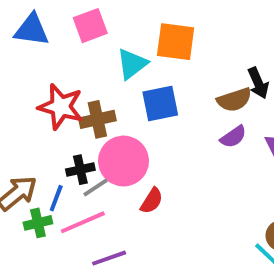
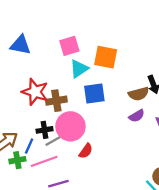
pink square: (90, 26) -> (69, 46), moved

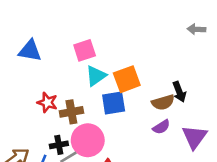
orange square: (106, 57) -> (127, 79), moved, turned -30
red star: (35, 92) -> (47, 102), size x0.7

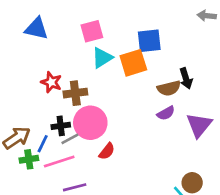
blue square: (114, 103) -> (149, 41), moved

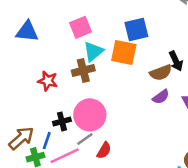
orange square: (133, 63) -> (124, 52), turned 36
brown cross: (75, 93) -> (83, 70), moved
gray line: (70, 139) -> (85, 139), moved
red semicircle: (107, 151) -> (104, 150), moved

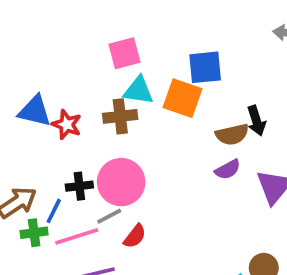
blue triangle: (27, 31) -> (35, 111), moved
cyan triangle: (93, 51) -> (138, 91), turned 40

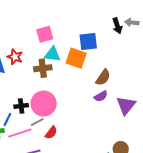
black arrow: (256, 121) -> (117, 26), moved
red star: (67, 125) -> (15, 57), moved
brown semicircle: (232, 134) -> (103, 77), turned -42

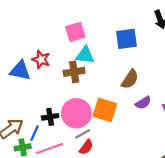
orange square: (76, 58) -> (105, 110), moved
brown semicircle: (103, 77) -> (130, 79), moved
gray line: (37, 122) -> (83, 134), moved

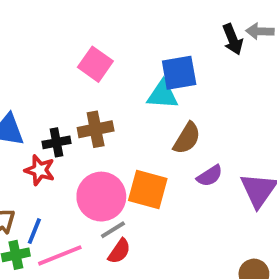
pink square: (75, 32) -> (95, 64), turned -36
cyan triangle: (85, 55) -> (163, 95), moved
red star: (41, 59) -> (40, 170), moved
black cross: (50, 117) -> (57, 142), moved

